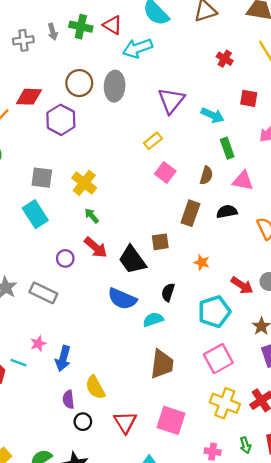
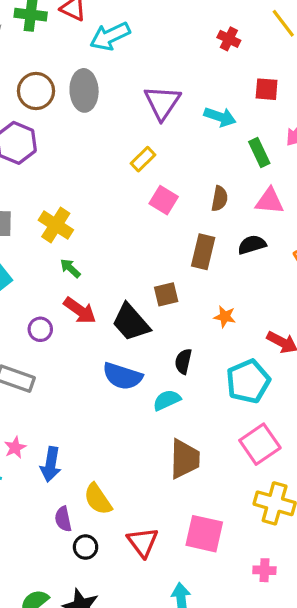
green rectangle: (227, 148) -> (259, 152), moved

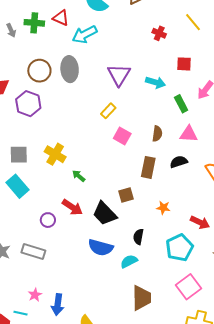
green arrow: (70, 268) -> (79, 176), moved

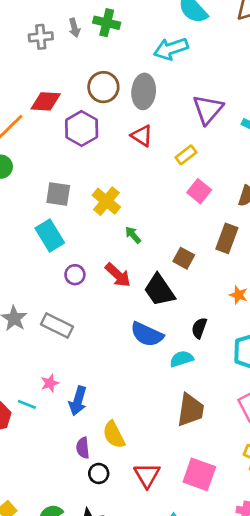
red triangle: (61, 18) -> (142, 136), moved
brown square: (126, 195) -> (184, 258), moved, turned 35
purple circle: (48, 220) -> (75, 275), moved

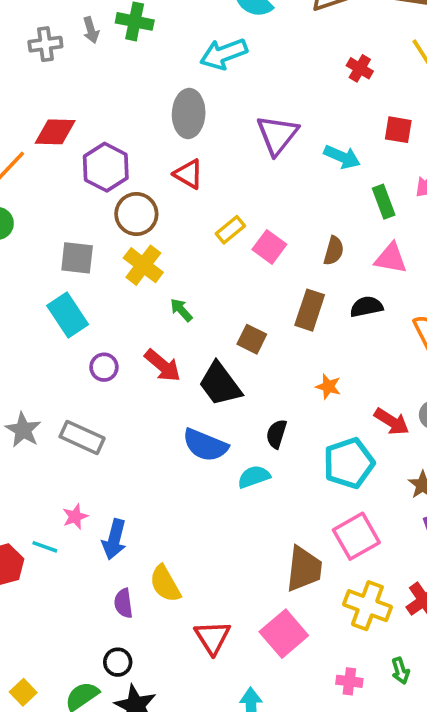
brown circle: (103, 87) -> (136, 214), moved
yellow rectangle: (186, 155) -> (230, 230), moved
brown trapezoid: (190, 410) -> (304, 569), moved
black circle: (99, 473) -> (118, 662), moved
pink square: (199, 474) -> (284, 634), turned 32

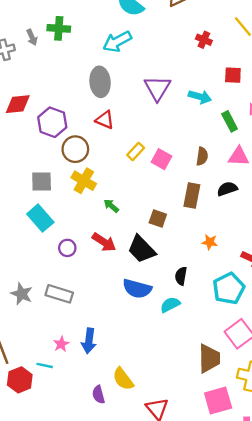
blue arrow: (114, 539) -> (89, 341), moved
pink square: (284, 634) -> (218, 401), moved, turned 32

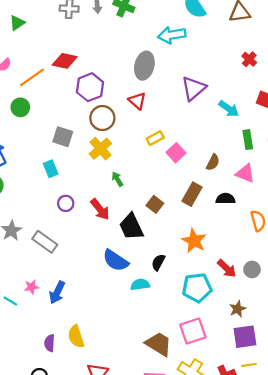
cyan rectangle: (40, 218) -> (51, 169), size x0.7
orange star: (210, 242) -> (194, 241), size x1.6
brown trapezoid: (209, 358) -> (159, 344), turned -76

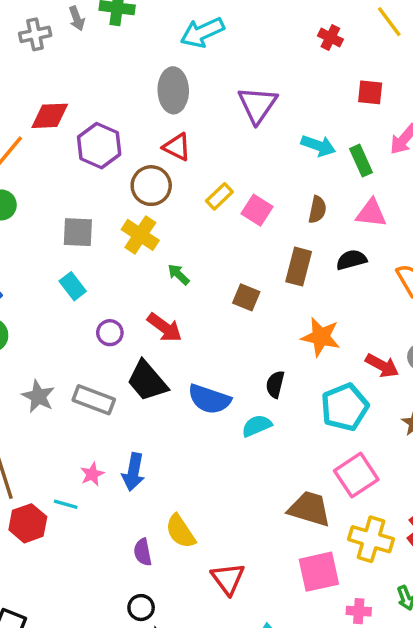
cyan arrow: (229, 109) -> (318, 146), moved
brown circle: (102, 118) -> (151, 186), moved
black trapezoid: (131, 227) -> (147, 381), moved

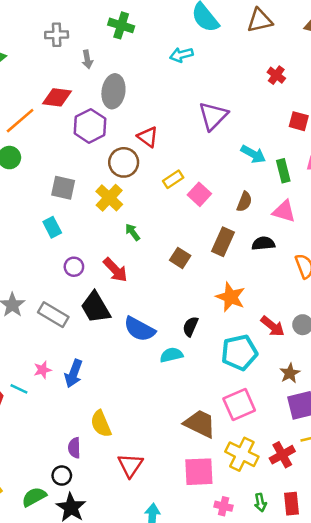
gray arrow: (77, 18) -> (87, 59), moved
cyan arrow: (202, 32) -> (181, 55), size x0.7
gray ellipse: (173, 90) -> (113, 91), moved
purple semicircle: (143, 552) -> (74, 448), moved

